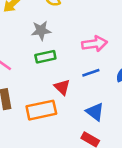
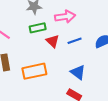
pink arrow: (95, 44) -> (65, 17), moved
red triangle: (62, 87) -> (53, 41), moved

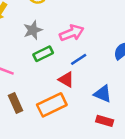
red triangle: (53, 41) -> (66, 80), moved
blue line: (75, 41) -> (79, 59), moved

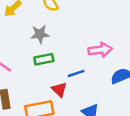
pink arrow: (72, 33) -> (100, 50), moved

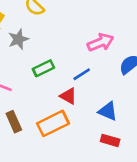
gray star: (40, 34) -> (18, 39), moved

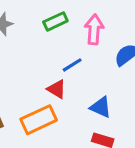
pink arrow: (101, 42) -> (94, 29), turned -65
green rectangle: (43, 68) -> (55, 21), moved

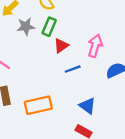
green rectangle: (55, 21) -> (49, 27), moved, turned -54
red triangle: (57, 89) -> (61, 46), moved, turned 42

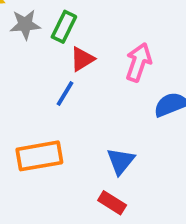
blue line: (73, 69) -> (65, 93), moved, turned -42
blue triangle: (87, 106) -> (121, 161), turned 30

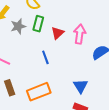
red triangle: (82, 59) -> (58, 33), moved
blue line: (65, 93) -> (45, 57), turned -40

